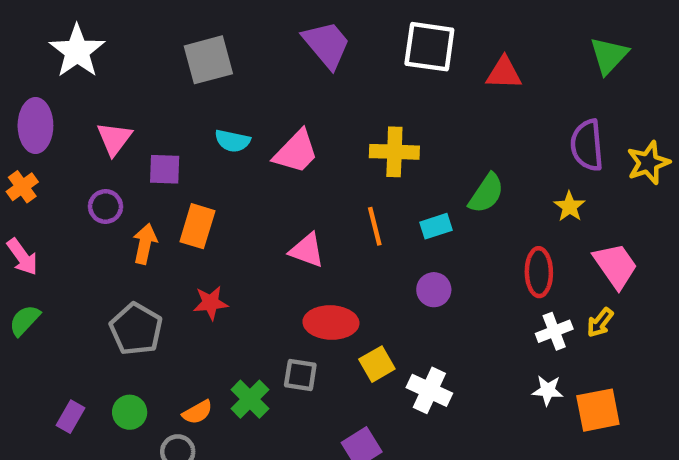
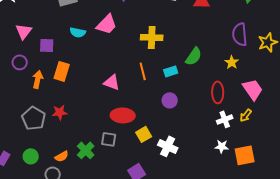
pink trapezoid: (296, 152) -> (107, 24), moved
red star: (211, 303) -> (60, 112), moved

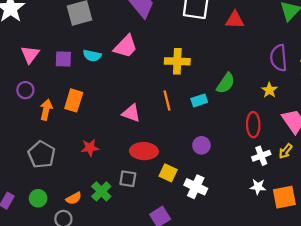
purple square: (47, 45) -> (63, 59), moved
purple circle: (170, 100) -> (201, 145), moved
red star: (60, 112) -> (90, 148), moved
yellow square: (144, 134) -> (168, 173), turned -35

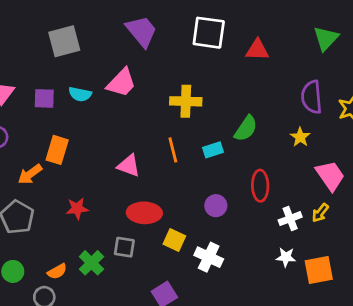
orange arrow: (46, 110) -> (30, 174), moved, turned -138
red ellipse: (253, 125) -> (260, 186), moved

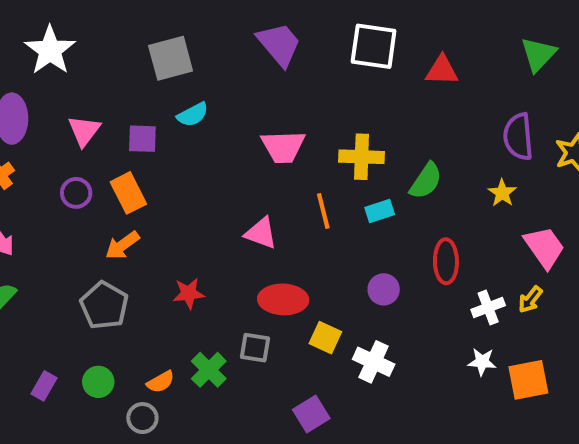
pink trapezoid: (121, 83) -> (283, 147), moved, turned 44
cyan semicircle: (80, 94) -> (193, 115), moved, turned -40
yellow cross: (186, 101) -> (362, 157), moved
orange rectangle: (57, 150) -> (128, 193), moved, turned -44

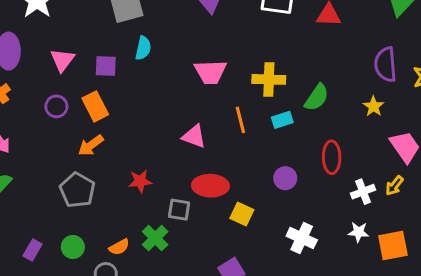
cyan semicircle: (193, 115) -> (143, 48), turned -50
gray square: (255, 348) -> (179, 210), moved
white cross: (374, 362) -> (302, 238), moved

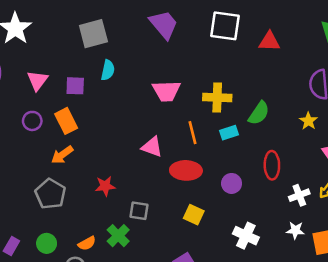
red ellipse: (210, 186) -> (186, 170), moved

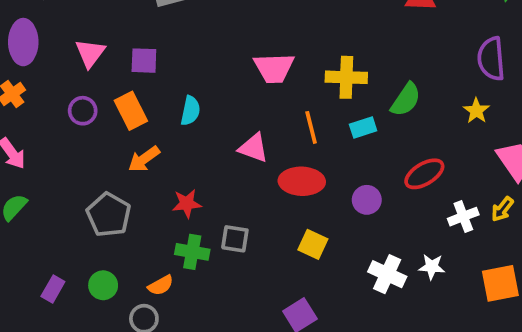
cyan semicircle: (108, 70) -> (190, 111), moved
orange arrow: (62, 155) -> (144, 159), moved
red ellipse: (272, 165) -> (424, 174), turned 60
white star: (295, 230) -> (432, 267), moved
green cross: (118, 236) -> (192, 252), moved, turned -35

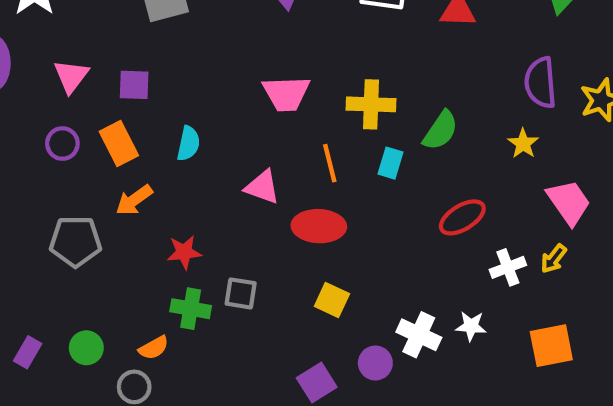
cyan rectangle: (363, 127) -> (391, 163), turned -55
purple circle: (367, 200) -> (375, 363), moved
gray pentagon: (109, 215) -> (75, 241), moved, turned -30

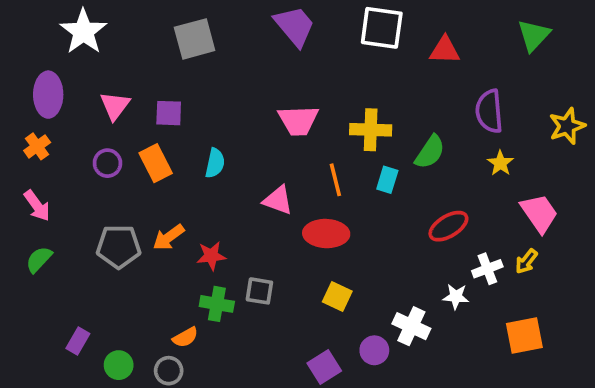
purple semicircle: (540, 83) -> (489, 111), moved
orange arrow: (134, 200) -> (169, 237), moved
white star: (471, 326) -> (456, 297), moved
green circle: (86, 348) -> (119, 365), moved

